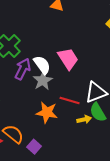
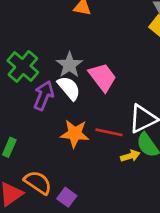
gray star: (43, 81) -> (69, 65), moved
orange star: (47, 112) -> (75, 134), moved

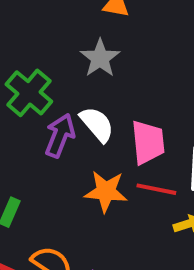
gray star: (69, 65) -> (100, 58), moved
pink trapezoid: (103, 77) -> (148, 142), moved, turned 32

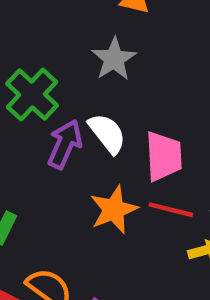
orange star: (106, 191) -> (114, 210), turned -30

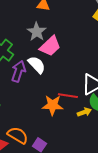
pink trapezoid: (164, 156) -> (50, 46), moved, turned 55
orange star: (114, 210) -> (53, 105), moved, turned 30

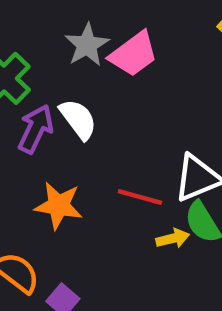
pink trapezoid: (50, 46) -> (134, 54), moved
orange star: (53, 105) -> (59, 206), moved

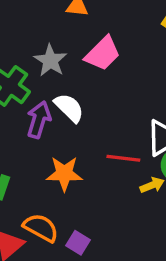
gray star: (87, 45) -> (50, 60), moved

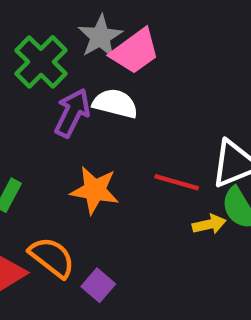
pink trapezoid: (103, 54) -> (135, 51), moved
white semicircle: (69, 108) -> (115, 104), turned -40

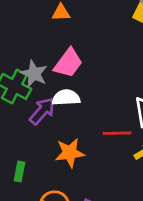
gray star: (100, 37) -> (34, 74), moved
purple arrow: (72, 113) -> (42, 111), turned 32

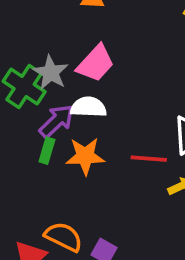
orange star: (70, 153) -> (85, 156), moved
green rectangle: (20, 171) -> (47, 151), moved

